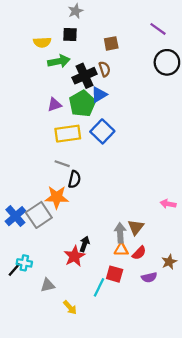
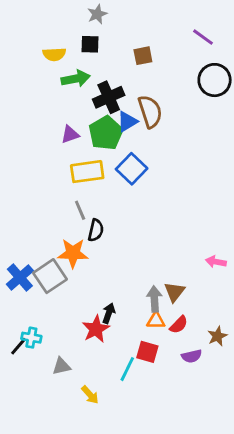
brown semicircle: (105, 69) -> (150, 112), moved, size x1.6
gray line: (62, 164) -> (80, 210), turned 48

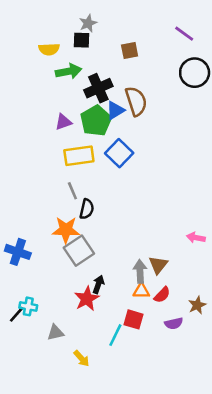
gray star: (97, 14) -> (88, 23), moved
gray square: (50, 276) -> (79, 251), moved
blue cross: (20, 277) -> (18, 252), turned -30

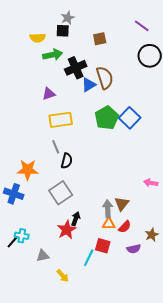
green pentagon: (96, 121) -> (107, 118), moved
blue square: (119, 153) -> (130, 118), moved
orange star: (66, 230) -> (28, 170), moved

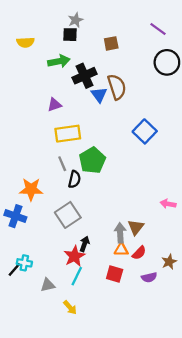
yellow semicircle: (38, 38) -> (25, 42), moved
blue triangle: (89, 85) -> (99, 95), turned -35
green pentagon: (107, 118) -> (92, 160), moved
cyan line: (89, 258) -> (77, 276), moved

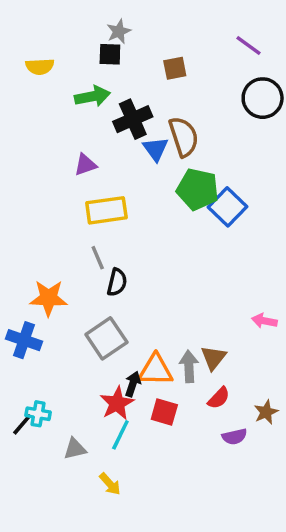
green pentagon: (92, 160) -> (198, 189), moved, turned -30
orange triangle: (121, 249) -> (156, 370), moved, size x1.5
red square: (115, 274) -> (164, 412), moved

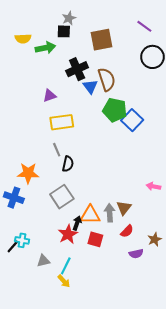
brown square: (175, 68) -> (102, 40), size x1.6
green arrow: (92, 96) -> (45, 48), moved
cyan line: (120, 435) -> (66, 266), moved

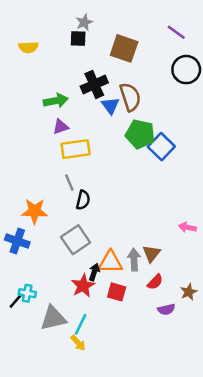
brown square: (102, 40) -> (124, 48), turned 30
green arrow: (45, 48) -> (56, 101), moved
purple triangle: (50, 96) -> (61, 127), moved
gray triangle: (43, 261) -> (53, 318), size x1.6

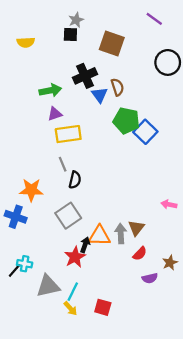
purple line: (176, 32) -> (154, 19), moved
brown semicircle: (130, 97) -> (117, 87), size x0.7
red square: (117, 292) -> (103, 307), moved

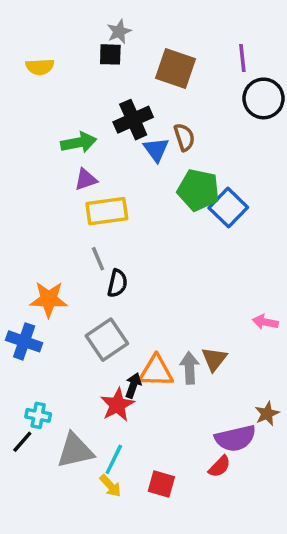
purple line: (154, 19) -> (242, 58), moved, turned 48
red semicircle: (140, 254) -> (219, 466), moved
black line: (15, 270) -> (22, 442), moved
purple semicircle: (150, 278) -> (235, 438), size x1.6

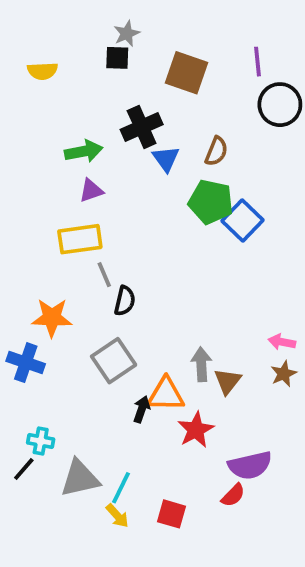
brown semicircle: (184, 137) -> (216, 151), moved, turned 40
yellow rectangle: (107, 211) -> (80, 239), moved
gray arrow: (190, 368) -> (201, 364), moved
red star: (117, 405) -> (196, 430), moved
brown star: (267, 414) -> (284, 374), moved

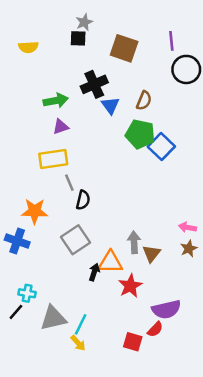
red square: (171, 514) -> (133, 342), moved

